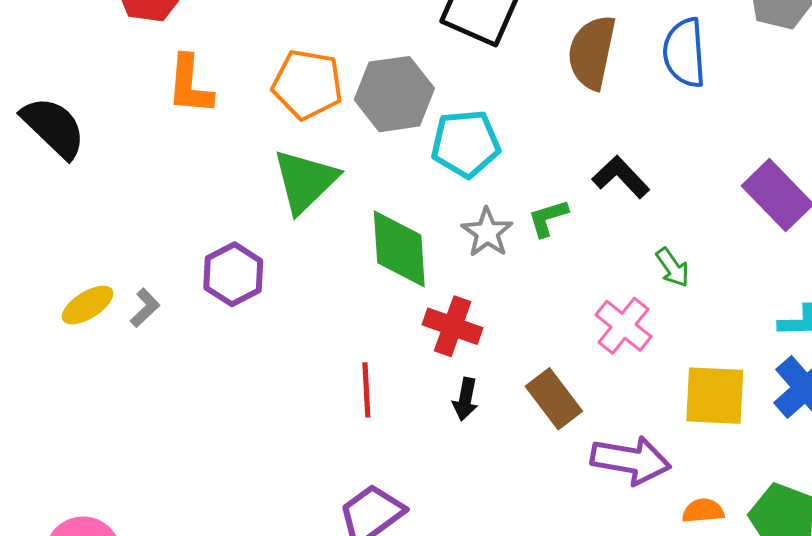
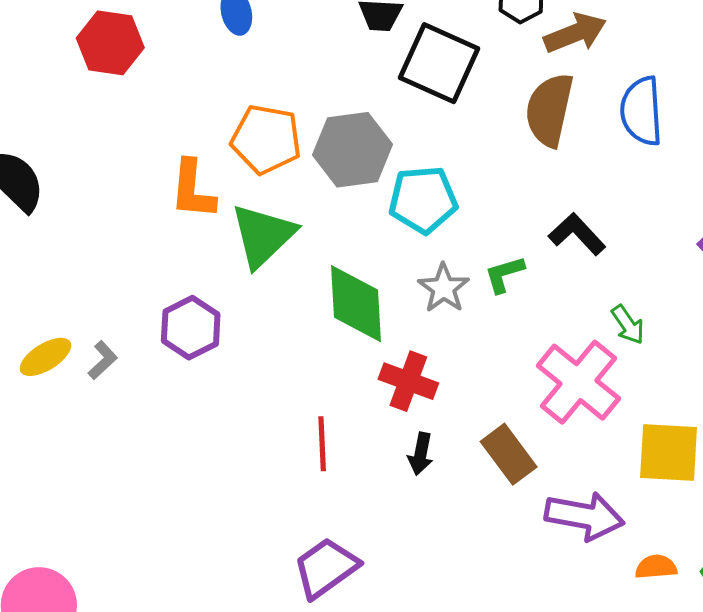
orange L-shape: (190, 85) -> (193, 189), moved
pink cross: (624, 326) -> (578, 382), size x1.5

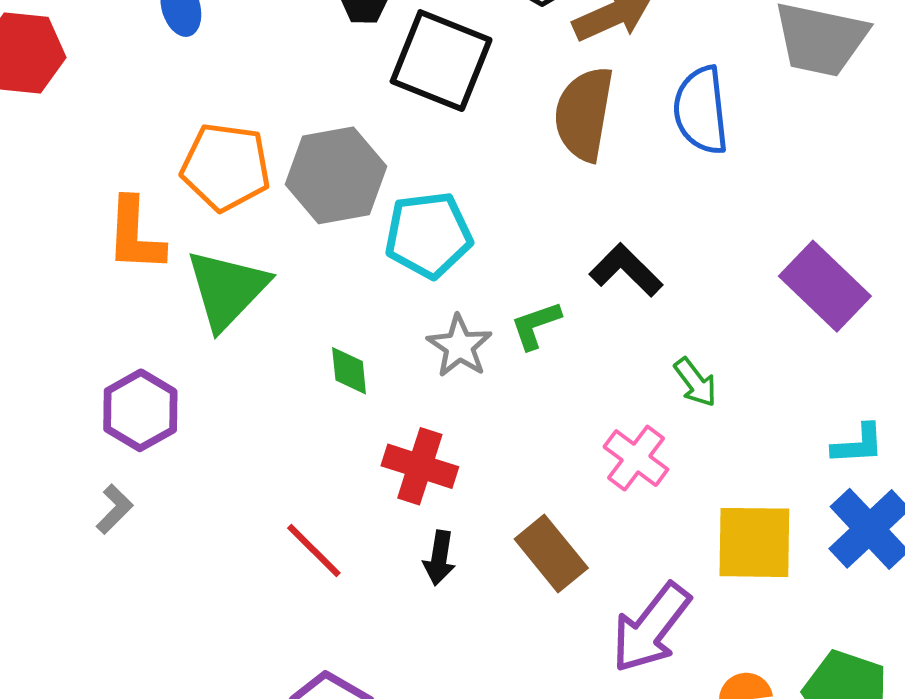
green diamond: (356, 304) -> (349, 371), size x0.5
gray L-shape: (103, 360) -> (114, 509), moved
pink cross: (578, 382) -> (636, 458), size x0.6
red line: (322, 444) -> (314, 551), turned -40
purple arrow: (584, 516) -> (651, 628), turned 120

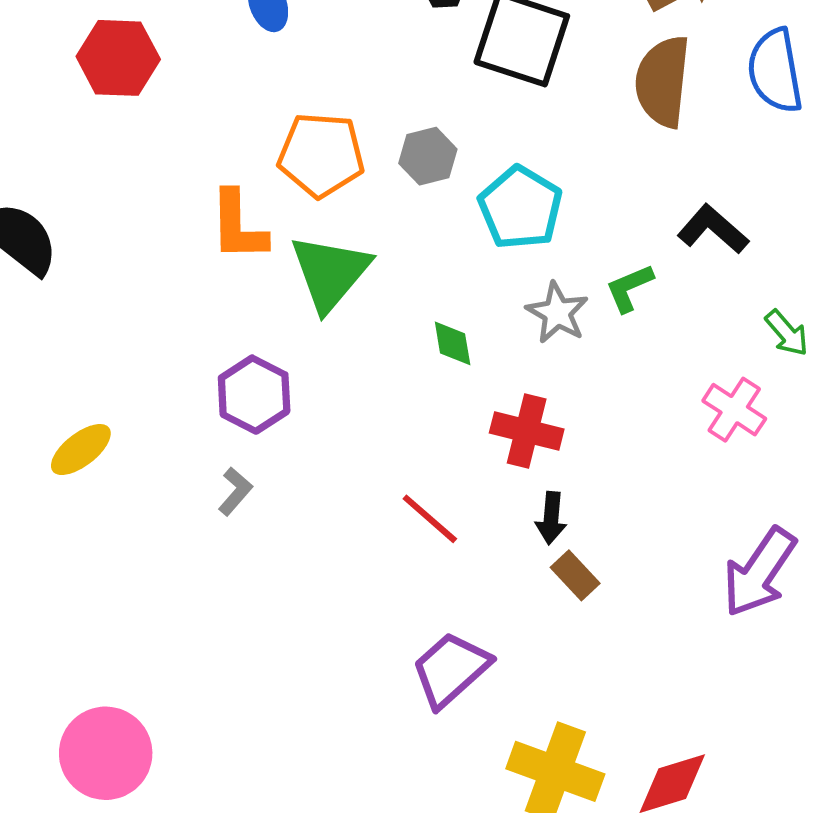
gray hexagon: (336, 175) -> (428, 156), size x0.6
cyan pentagon: (428, 235) -> (520, 208), turned -30
brown rectangle: (551, 554) -> (575, 575), moved, size x0.7

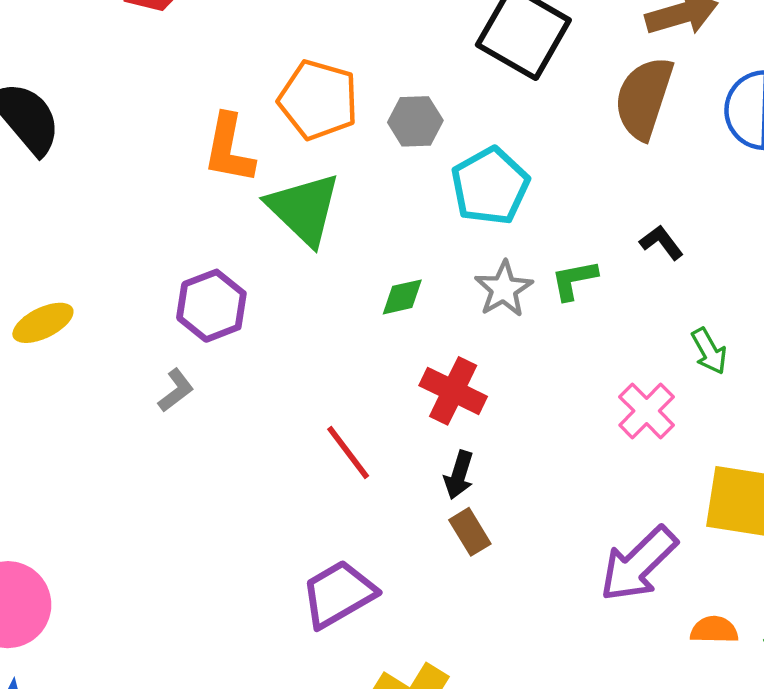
black L-shape: (713, 229) -> (661, 242), size x0.7
green triangle: (330, 273) -> (304, 209), turned -38
green diamond: (453, 343) -> (402, 297), turned 75

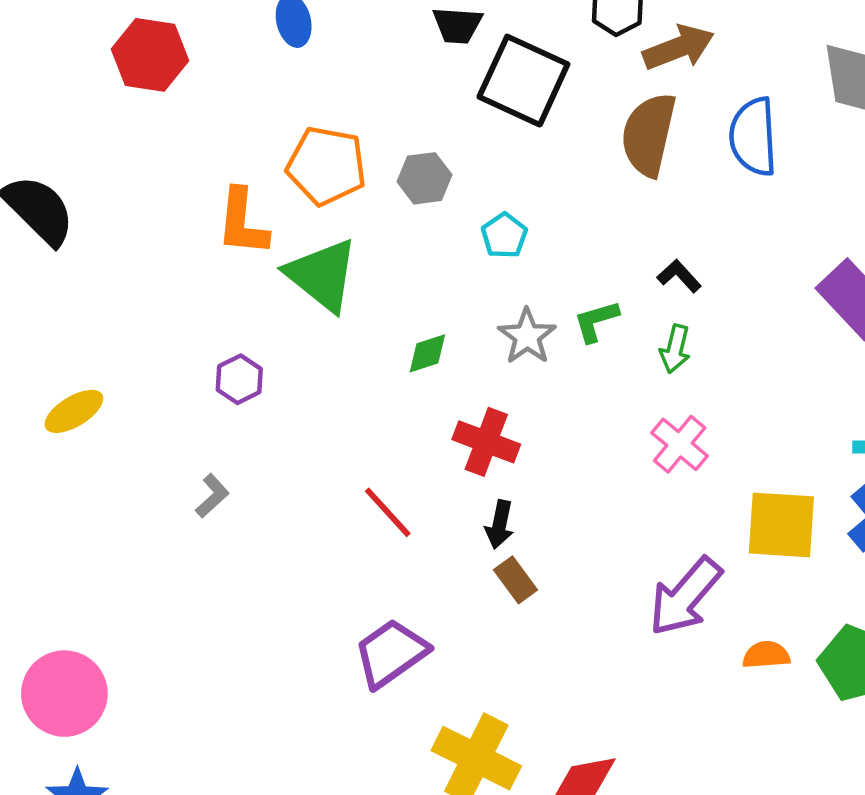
cyan pentagon: (490, 186) -> (504, 236), size x0.6
purple hexagon: (211, 306) -> (239, 379), size x0.7
green arrow: (709, 351) -> (675, 349), moved, turned 48
gray L-shape: (176, 390) -> (212, 496), moved

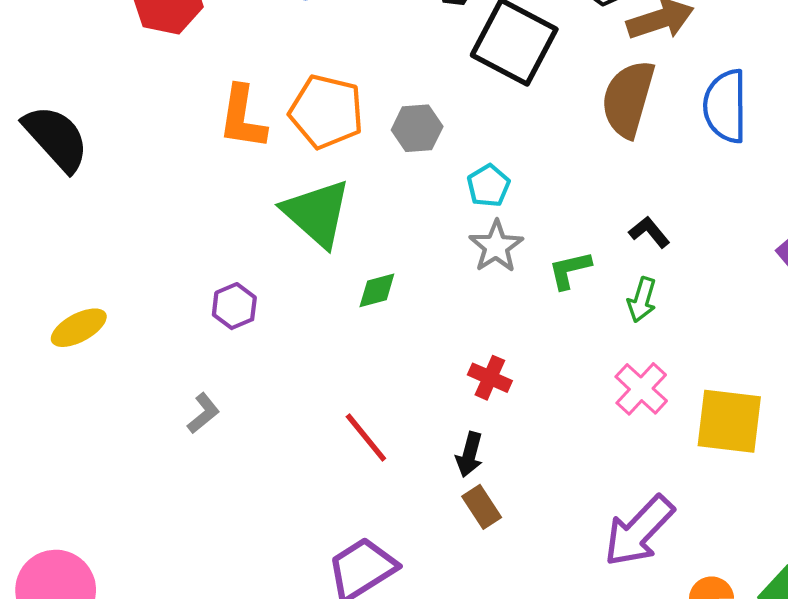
orange L-shape: (242, 222) -> (242, 117), moved
gray star: (527, 336) -> (496, 246), moved
green diamond: (427, 353) -> (377, 290), moved
red cross: (486, 442) -> (490, 378), moved, size x0.7
yellow square: (781, 525) -> (729, 421), moved

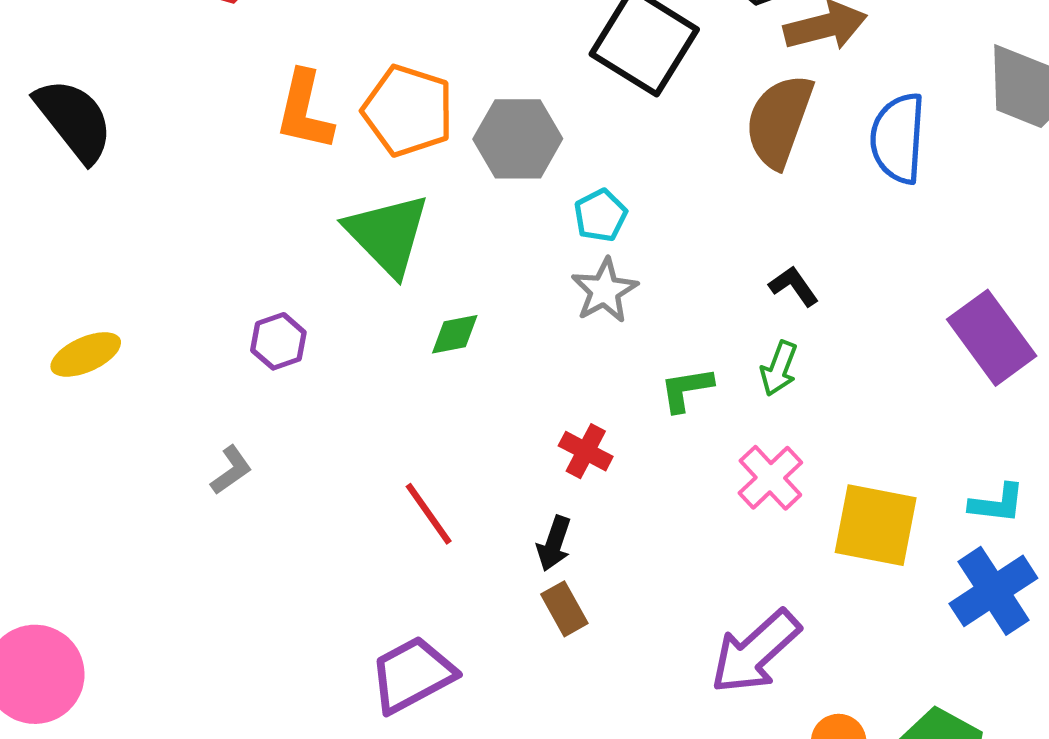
gray hexagon: (417, 128) -> (518, 139), size x1.4
green L-shape: (570, 270) -> (686, 389), moved

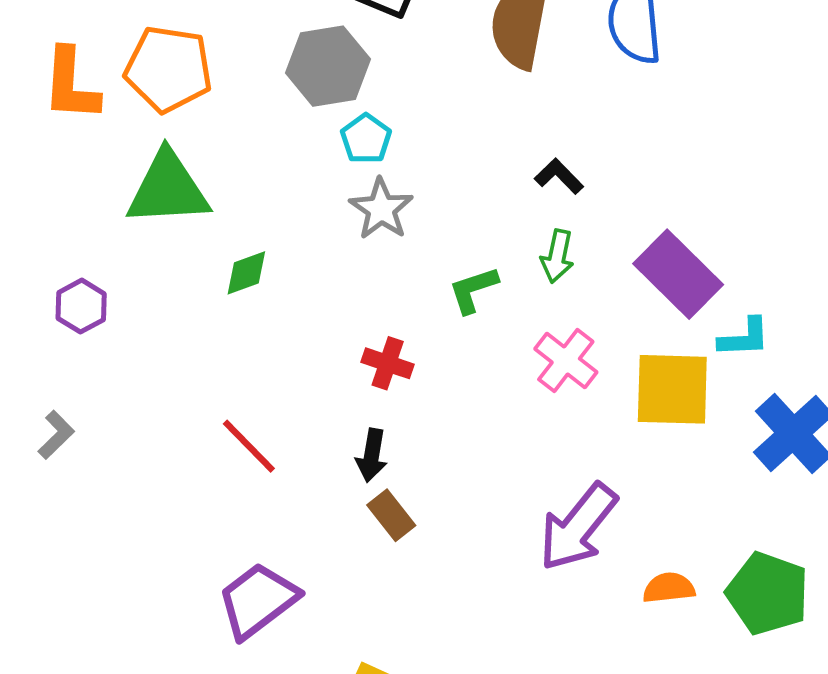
gray hexagon: (518, 139) -> (328, 66), moved
green triangle: (388, 234) -> (168, 189), turned -40
purple rectangle: (992, 338) -> (678, 274), moved
cyan L-shape: (997, 503) -> (744, 338), moved

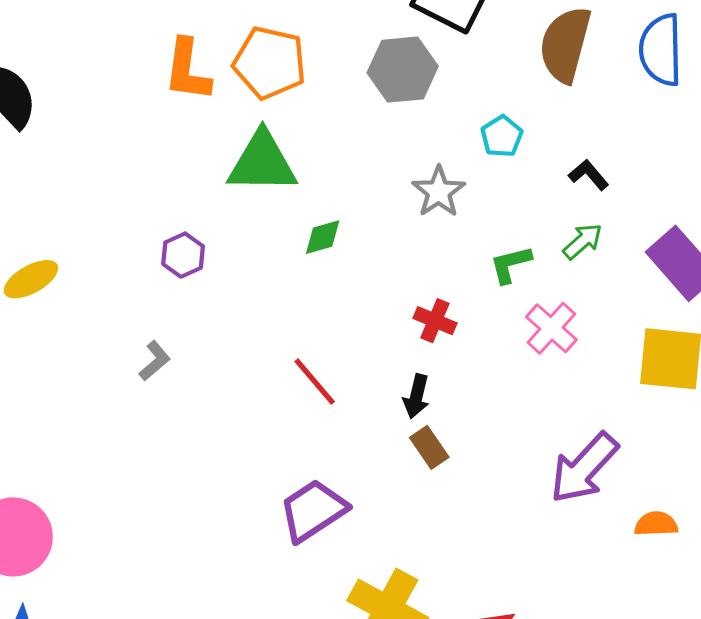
cyan pentagon: (366, 139) -> (502, 136), moved
green arrow: (557, 256) -> (583, 241), turned -147
pink cross: (566, 360) -> (551, 328), moved

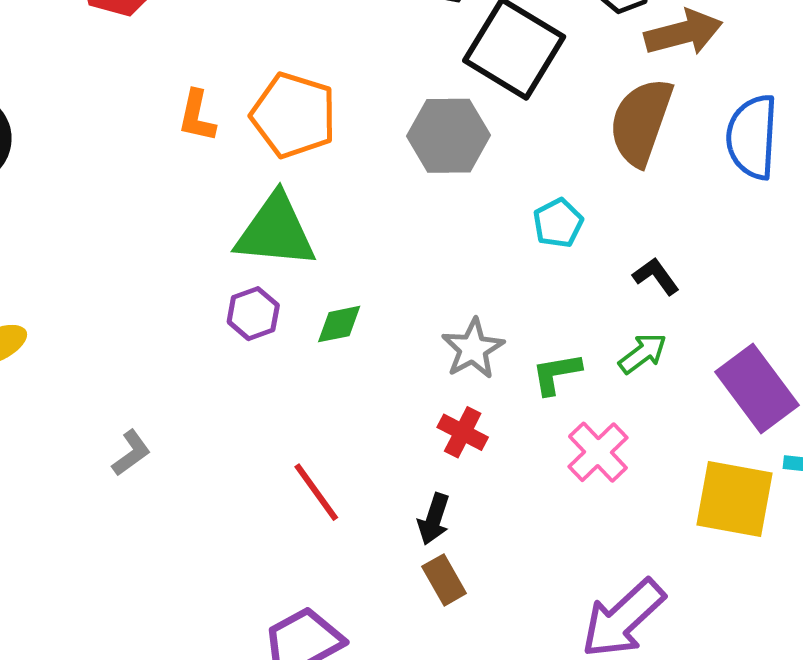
orange L-shape: (187, 70) -> (197, 116), size x0.7
gray star: (439, 192) -> (473, 349), moved
purple hexagon: (183, 255) -> (253, 314), moved

